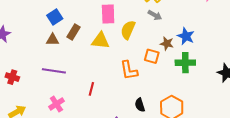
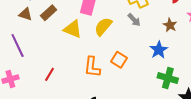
brown star: (167, 44) -> (170, 25), moved
green cross: (185, 63) -> (168, 78), moved
purple line: (54, 71) -> (18, 46), turned 40

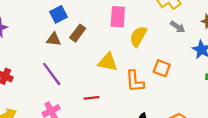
gray arrow: (134, 20) -> (178, 27), moved
yellow triangle: (73, 29) -> (108, 62), moved
red line: (50, 74) -> (91, 98), turned 64

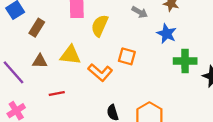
brown triangle: (54, 39) -> (40, 61), moved
orange L-shape: (135, 81) -> (100, 72), turned -40

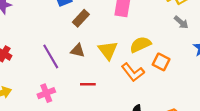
yellow semicircle: (100, 26) -> (140, 45), moved, turned 30
yellow triangle: (70, 55) -> (108, 50), turned 35

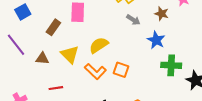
brown rectangle: (81, 18) -> (53, 27), moved
purple line: (51, 56) -> (16, 45), moved
orange square: (161, 62) -> (121, 70), moved

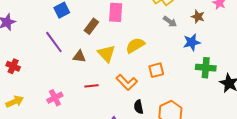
blue star: (156, 40) -> (192, 42), turned 30
orange square: (121, 70) -> (156, 70), turned -35
orange L-shape: (95, 71) -> (127, 82), moved

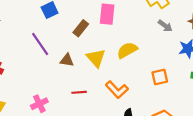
orange square: (156, 70) -> (160, 77), moved

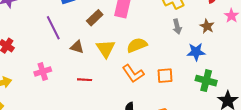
gray arrow: (165, 26) -> (177, 27), turned 32
orange L-shape: (117, 90) -> (133, 74), moved
pink cross: (39, 104) -> (43, 71), moved

